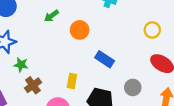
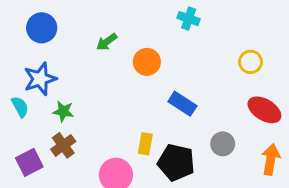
yellow rectangle: (72, 81) -> (145, 144), moved
brown cross: (33, 85) -> (63, 145), moved

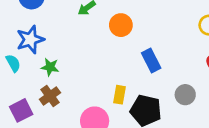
blue rectangle: (182, 104) -> (151, 61), turned 30

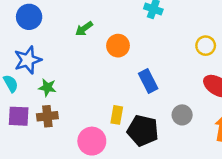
brown cross: (50, 96) -> (47, 116), turned 30
purple square: (21, 110) -> (19, 116), moved, turned 30

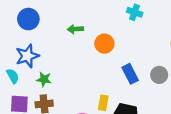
green arrow: (84, 29) -> (75, 29), turned 32
gray circle: (182, 115) -> (159, 75), moved

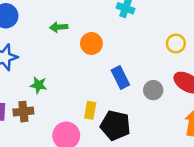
gray circle: (159, 75) -> (153, 90), moved
green star: (44, 79) -> (38, 85), moved

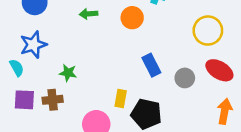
orange circle: (91, 43) -> (132, 18), moved
yellow circle: (176, 43) -> (208, 31), size x1.5

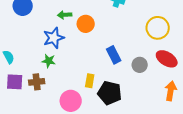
orange circle: (132, 18) -> (86, 24), moved
blue star: (33, 45) -> (54, 38), moved

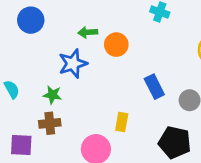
green star: (49, 61) -> (52, 95), moved
purple square: (15, 82) -> (21, 145), moved
black pentagon: (110, 93) -> (175, 142), moved

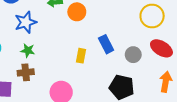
blue star: (73, 64) -> (26, 22), moved
yellow rectangle: (122, 122) -> (81, 56), moved

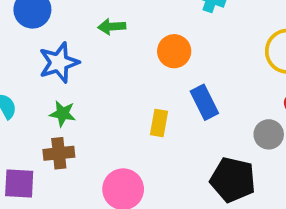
orange circle: (77, 12) -> (174, 51), moved
gray circle: (133, 55) -> (269, 134), moved

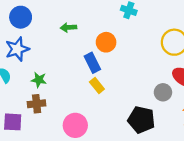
blue star: (59, 63) -> (17, 49), moved
blue rectangle: (204, 102) -> (92, 63), moved
yellow rectangle: (159, 123) -> (97, 85), turned -49

